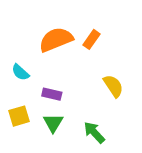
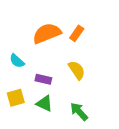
yellow semicircle: (113, 86) -> (77, 70), moved
green triangle: (53, 123) -> (44, 103), turned -36

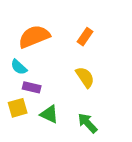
orange semicircle: (47, 33) -> (34, 37), moved
purple rectangle: (43, 79) -> (32, 87), moved

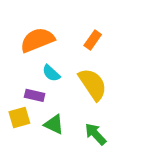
cyan semicircle: (19, 67) -> (51, 73), moved
yellow semicircle: (85, 77) -> (93, 84), size x1.4

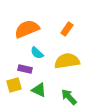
yellow semicircle: (93, 84) -> (67, 61), turned -65

